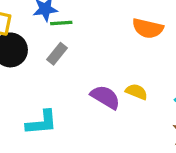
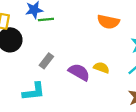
gray rectangle: (57, 54) -> (46, 61), moved

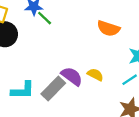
green line: (46, 20) -> (45, 18), turned 42
gray rectangle: (46, 61) -> (53, 89), moved, size x1.5

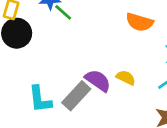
cyan L-shape: (23, 90) -> (40, 99), turned 85

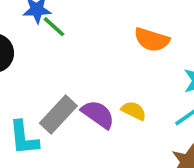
gray rectangle: (76, 96) -> (58, 115), moved

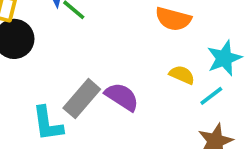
yellow semicircle: (134, 111) -> (182, 75), moved

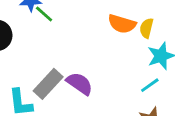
yellow semicircle: (182, 75) -> (146, 28), moved, turned -102

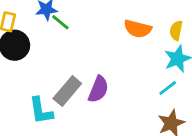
yellow semicircle: (146, 28) -> (176, 31), moved
purple semicircle: (80, 84) -> (98, 89), turned 80

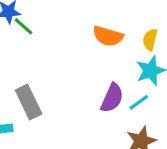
purple semicircle: (98, 89) -> (112, 98), moved
gray rectangle: (67, 91) -> (29, 102), turned -68

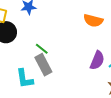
green line: (24, 26) -> (42, 49), moved

